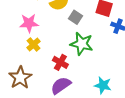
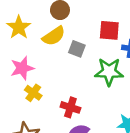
green star: (82, 44) -> (109, 72), moved

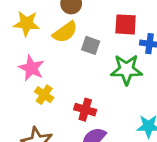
yellow star: (19, 27) -> (26, 23), turned -30
pink star: (22, 68) -> (31, 68), turned -30

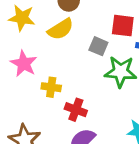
gray square: (91, 45) -> (98, 46), moved
yellow cross: (44, 95) -> (51, 87), moved, turned -30

